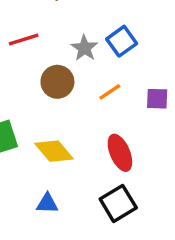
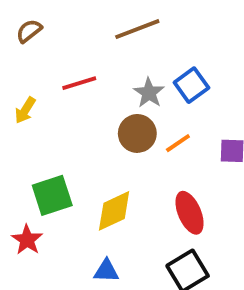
brown circle: (57, 82) -> (137, 133), moved
yellow diamond: (54, 151) -> (114, 211), turned -75

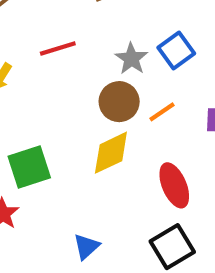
yellow diamond: (114, 211) -> (111, 153), moved
blue triangle: (106, 271) -> (86, 247), turned -44

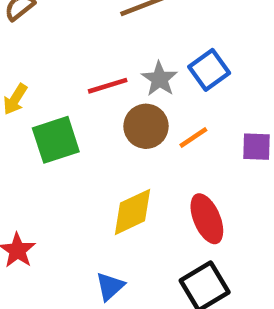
red line: (58, 49) -> (108, 86), moved
yellow diamond: (111, 153) -> (132, 212), moved
green square: (29, 167) -> (56, 140), moved

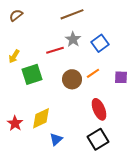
gray star: (160, 79) -> (73, 39), moved
brown circle: (146, 126) -> (72, 79), moved
yellow diamond: (132, 212) -> (41, 118), moved

